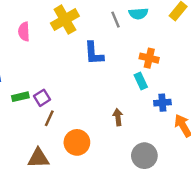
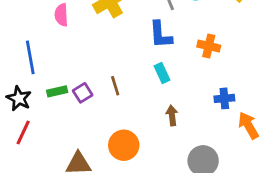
blue L-shape: (94, 53) -> (161, 35), moved
cyan rectangle: (141, 81) -> (162, 73), moved
brown line: (49, 118) -> (115, 86), moved, turned -42

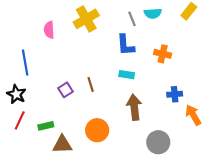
cyan rectangle: (162, 73) -> (127, 75), turned -56
green rectangle: (57, 91) -> (46, 126), moved
brown arrow: (172, 115) -> (134, 107), size x1.6

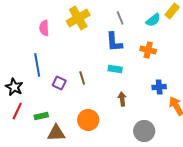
cyan semicircle: (153, 13) -> (153, 20), moved, turned -35
blue line: (25, 63) -> (37, 65), moved
purple square: (65, 90) -> (59, 83), turned -32
brown arrow: (134, 107) -> (122, 99), size x0.6

